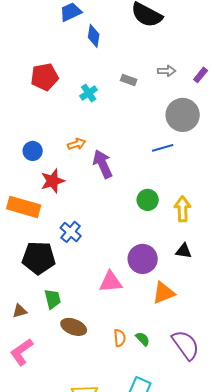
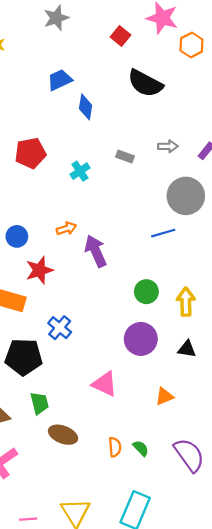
purple circle: (143, 259) -> (141, 339), moved
pink triangle: (111, 282) -> (105, 384), turned 30
orange triangle: (164, 293) -> (164, 396), size x0.7

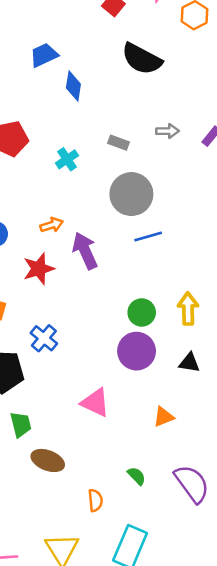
gray circle: (186, 196) -> (131, 194), moved
blue line: (163, 233) -> (148, 237), moved
red star: (39, 270) -> (39, 269), moved
green circle: (146, 292) -> (142, 312), moved
orange semicircle: (115, 447) -> (95, 500), moved

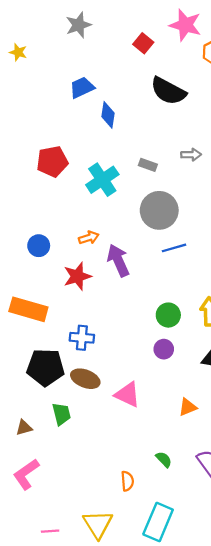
cyan cross: (67, 159) -> (102, 180), size x1.6
blue cross: (44, 338) -> (82, 338), turned -35
purple circle: (137, 351) -> (164, 349), size x0.6
brown ellipse: (48, 460) -> (85, 379), moved

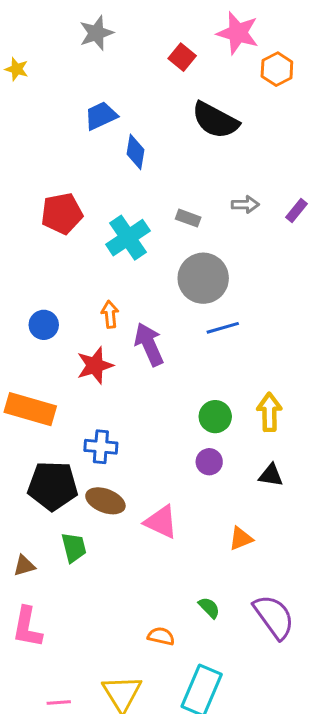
orange arrow: (89, 238) -> (110, 314), turned -78
pink L-shape: (26, 474) -> (27, 627), turned -44
orange semicircle: (127, 481) -> (161, 636), turned -72

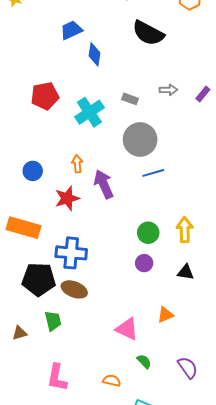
blue cross: (101, 447) -> (71, 253), size x1.4
pink triangle: (161, 522) -> (127, 329), moved
purple semicircle: (274, 617) -> (188, 367), size x0.7
pink L-shape: (27, 627) -> (57, 378), moved

